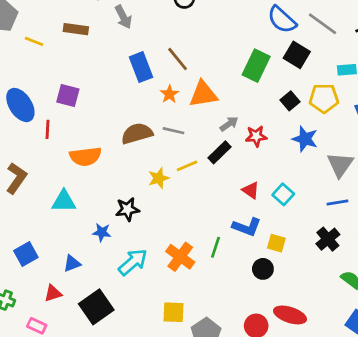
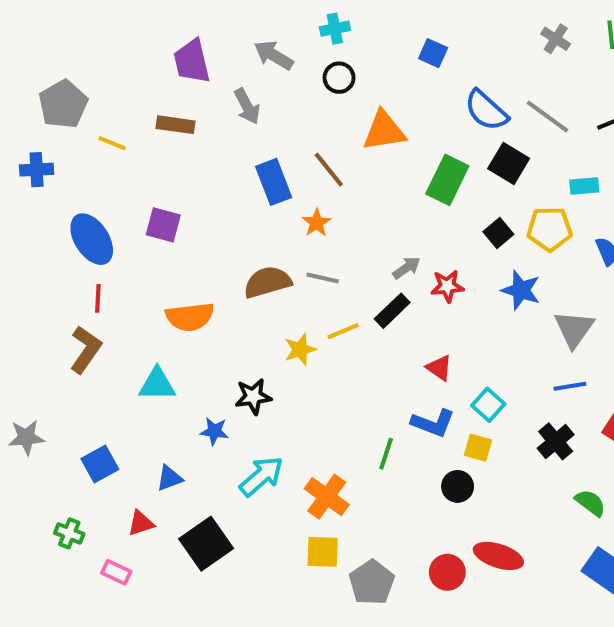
orange triangle: (203, 94) -> (384, 131), moved
red line: (48, 129) -> (98, 298), moved
cyan square: (283, 194) -> (488, 405), moved
orange cross: (180, 257) -> (327, 497), moved

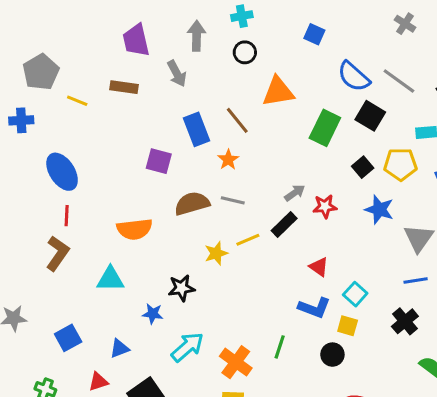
gray arrow: (274, 55) -> (197, 36), turned 60
purple square: (163, 225) -> (159, 161), moved
green line: (386, 454) -> (280, 347), moved

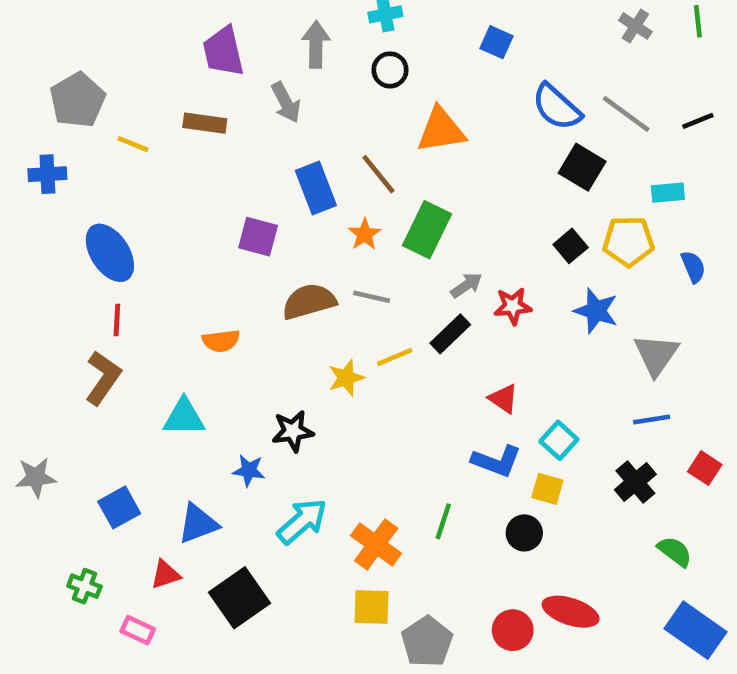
green rectangle: (325, 128) -> (427, 230), moved
orange semicircle: (135, 229) -> (221, 341), size x0.7
blue triangle: (119, 348) -> (198, 524), size x1.4

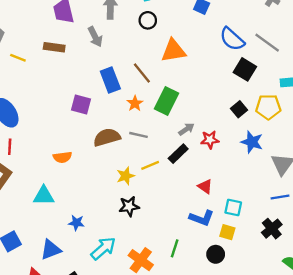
black star: (293, 431) -> (129, 206), moved
cyan square: (559, 440) -> (233, 208), turned -30

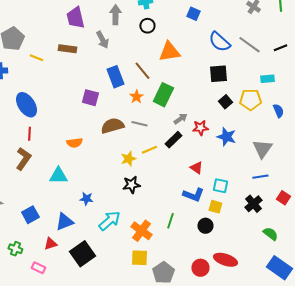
black square: (245, 69) -> (218, 74), moved, turned -36
blue star: (252, 142) -> (226, 137), moved

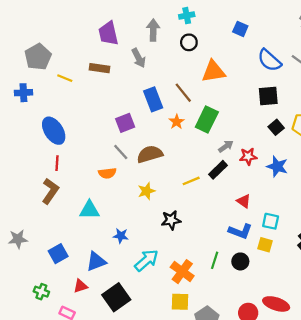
purple square: (90, 98) -> (125, 123), turned -36
gray line: (139, 124) -> (121, 152), moved, turned 35
yellow star: (128, 159) -> (146, 191), moved
black circle: (205, 226) -> (240, 261), moved

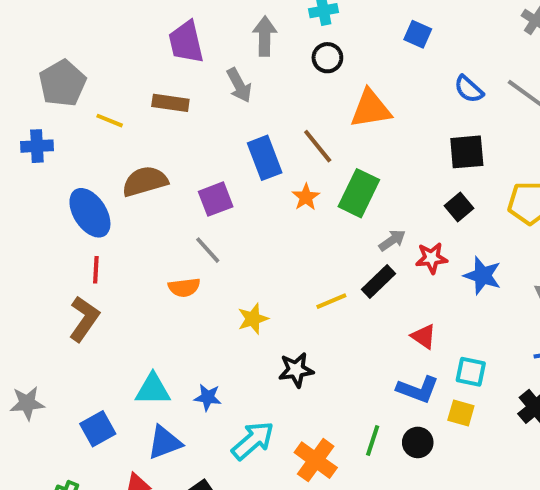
blue semicircle: (269, 60) -> (469, 89), size x0.7
black square: (276, 127) -> (459, 207), moved
brown semicircle: (150, 154) -> (145, 181), moved
cyan triangle: (89, 210) -> (153, 389), moved

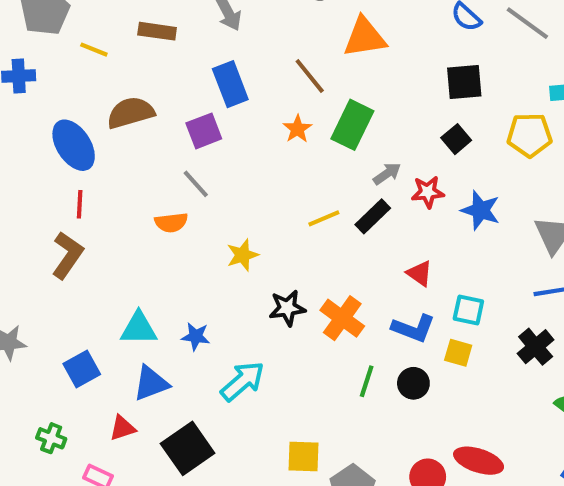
blue rectangle: (265, 158) -> (230, 84), moved
yellow line: (331, 301) -> (324, 218), moved
orange cross: (316, 460) -> (342, 318), moved

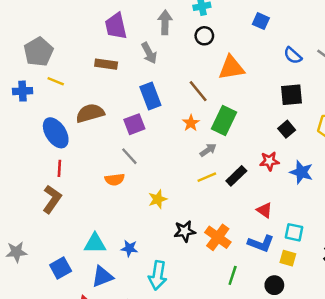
yellow line: (94, 50) -> (56, 81), moved
gray arrow: (387, 174) -> (208, 150), moved
cyan arrow: (243, 381) -> (158, 275), turned 140
black circle: (413, 383) -> (274, 285), moved

